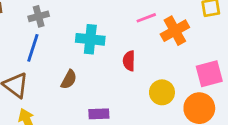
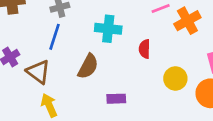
brown semicircle: (69, 79) -> (88, 66), size x1.4

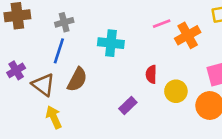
red semicircle: (144, 49) -> (151, 74), moved
brown semicircle: (88, 66) -> (77, 80), moved
purple rectangle: (116, 99) -> (128, 106), moved, turned -42

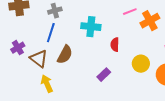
red semicircle: (151, 74) -> (115, 45), moved

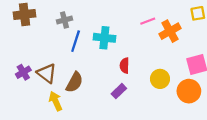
blue line: (51, 33) -> (76, 41), moved
red semicircle: (115, 45) -> (124, 66), moved
purple cross: (18, 48) -> (23, 72), moved
brown semicircle: (65, 55) -> (74, 82), moved

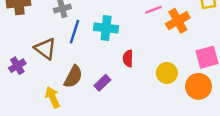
brown triangle: (47, 73) -> (45, 49), moved
purple rectangle: (119, 91) -> (102, 83), moved

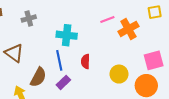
blue line: (74, 32) -> (59, 60), moved, turned -30

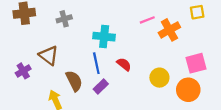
red semicircle: (85, 61) -> (124, 64), turned 128
brown semicircle: (38, 77) -> (74, 81), turned -54

